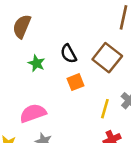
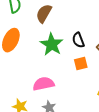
green star: (36, 63) -> (52, 44), size x1.6

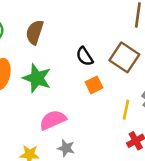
green star: (52, 44) -> (37, 78), moved

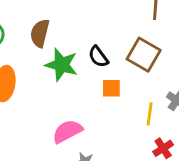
green star: (37, 78) -> (62, 65), moved
orange square: (94, 85) -> (111, 88), turned 30

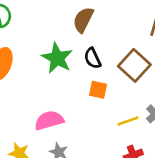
brown semicircle: (40, 33) -> (83, 20), moved
yellow line: (150, 114) -> (128, 121), turned 50

